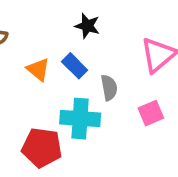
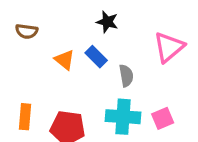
pink square: (151, 113) -> (163, 118), moved
cyan cross: (80, 119) -> (123, 117), moved

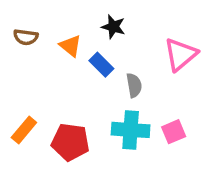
orange triangle: (65, 60) -> (70, 46), moved
orange rectangle: (25, 117) -> (24, 130), turned 35

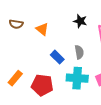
black star: (113, 27) -> (80, 21), moved
blue rectangle: (101, 65) -> (57, 57), moved

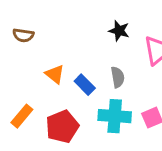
orange triangle: (42, 29) -> (55, 74), moved
red pentagon: (42, 85) -> (62, 127), turned -30

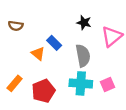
gray semicircle: (118, 77) -> (83, 56), size x1.5
blue rectangle: (85, 85) -> (54, 43), moved

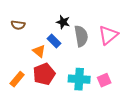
black star: (84, 23) -> (63, 22), moved
gray semicircle: (83, 56) -> (81, 36), moved
red pentagon: (43, 91) -> (44, 74), moved

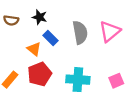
black star: (63, 22) -> (40, 17), moved
pink square: (104, 80) -> (116, 81), moved

